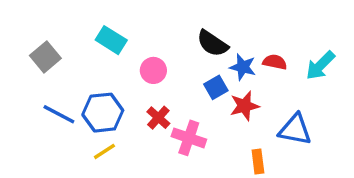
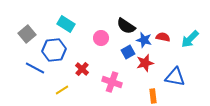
pink circle: (153, 70) -> (101, 38), moved
blue hexagon: (103, 113) -> (54, 50), moved
red cross: (158, 118) -> (82, 69), moved

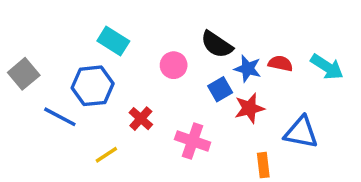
gray square: (27, 34) -> (24, 74), moved
cyan arrow: (190, 39) -> (327, 67), turned -102

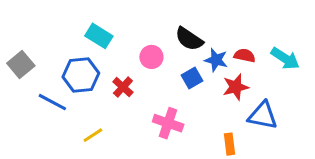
red star: (249, 108) -> (236, 87), moved
red cross: (141, 119) -> (123, 87), moved

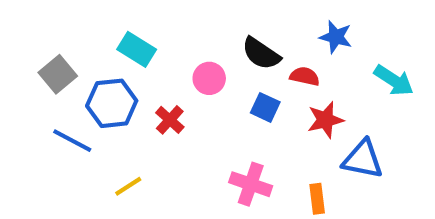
red semicircle: (245, 55) -> (305, 76), moved
blue star: (216, 60) -> (336, 37), moved
gray square: (21, 64) -> (58, 74), moved
blue square: (192, 78) -> (265, 107), turned -35
pink cross: (168, 123) -> (251, 184), moved

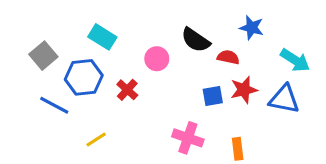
blue square: (265, 107) -> (213, 96), moved, turned -35
blue triangle: (363, 159) -> (284, 99), moved

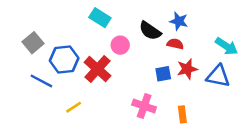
blue star: (252, 28) -> (179, 21), moved
cyan rectangle: (102, 37) -> (100, 18), moved
red cross: (127, 90) -> (98, 69), size x1.6

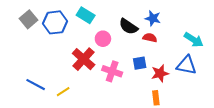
gray square: (33, 43) -> (29, 19), moved
blue hexagon: (64, 59) -> (55, 22), moved
red star: (187, 69) -> (160, 73), moved
blue line: (41, 81) -> (36, 85), moved
pink cross: (144, 106) -> (112, 71), moved

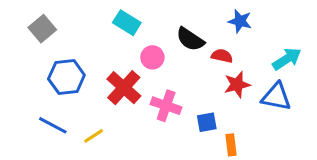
blue star: (153, 18) -> (240, 21), moved
blue hexagon: (55, 22) -> (66, 77), moved
cyan arrow: (194, 40) -> (287, 59), turned -66
blue square: (140, 63) -> (207, 122), moved
red star: (160, 73) -> (237, 85), moved

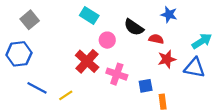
blue hexagon: (66, 77) -> (19, 54), moved

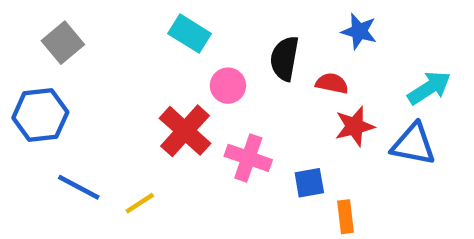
black semicircle: (134, 27) -> (284, 58), turned 66

